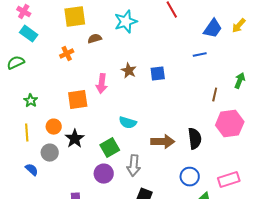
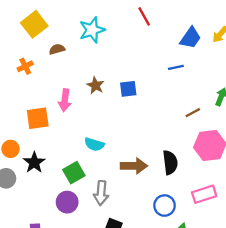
yellow square: (75, 17) -> (34, 24), turned -30
brown line: (215, 95) -> (193, 113), turned 48
pink rectangle: (229, 180) -> (204, 194), moved

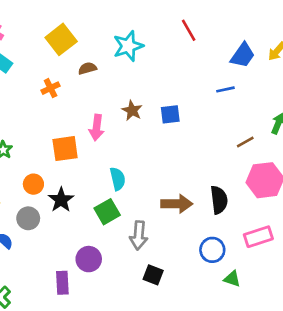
cyan semicircle: (94, 144) -> (118, 179), moved, turned -120
purple circle: (67, 202) -> (89, 259), moved

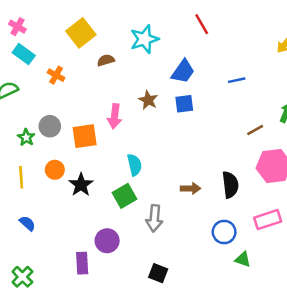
blue trapezoid: (243, 55) -> (183, 71), moved
orange cross: (51, 88) -> (56, 75), moved, turned -35
brown arrow: (177, 204) -> (190, 188), size x0.7
gray circle: (28, 218) -> (50, 126), moved
black square: (153, 275) -> (158, 273), moved

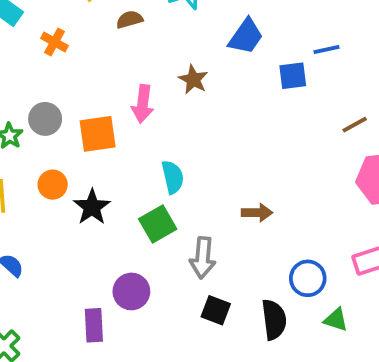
blue square: (184, 104) -> (293, 76), moved
black semicircle: (230, 185) -> (274, 320), moved
black square: (158, 273) -> (216, 310), moved

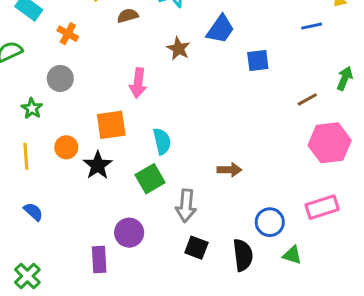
blue line: (327, 49) -> (312, 26), moved
brown star: (193, 80) -> (178, 49), moved
gray circle: (45, 119) -> (60, 78), moved
orange square: (98, 134) -> (111, 125), moved

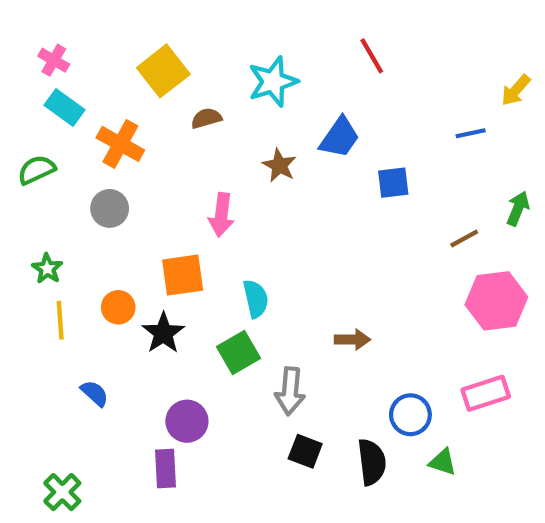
orange cross: (68, 34) -> (120, 144), size x1.5
green star: (32, 108) -> (47, 269), moved
blue semicircle: (33, 212) -> (95, 393), moved
purple circle: (129, 233) -> (187, 421), moved

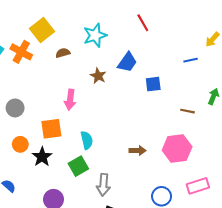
orange cross: (120, 144) -> (21, 52), moved
gray circle: (110, 208) -> (15, 108), moved
brown line: (464, 239) -> (187, 111), turned 40
pink hexagon: (496, 301) -> (177, 148), moved
brown arrow: (352, 340) -> (138, 151), moved

